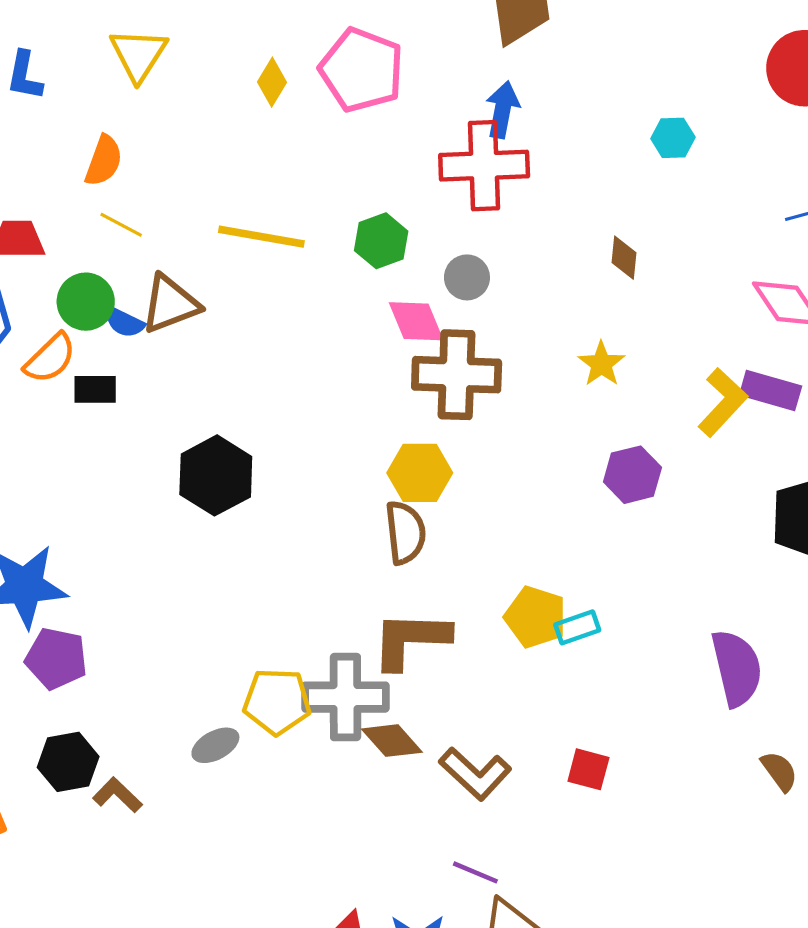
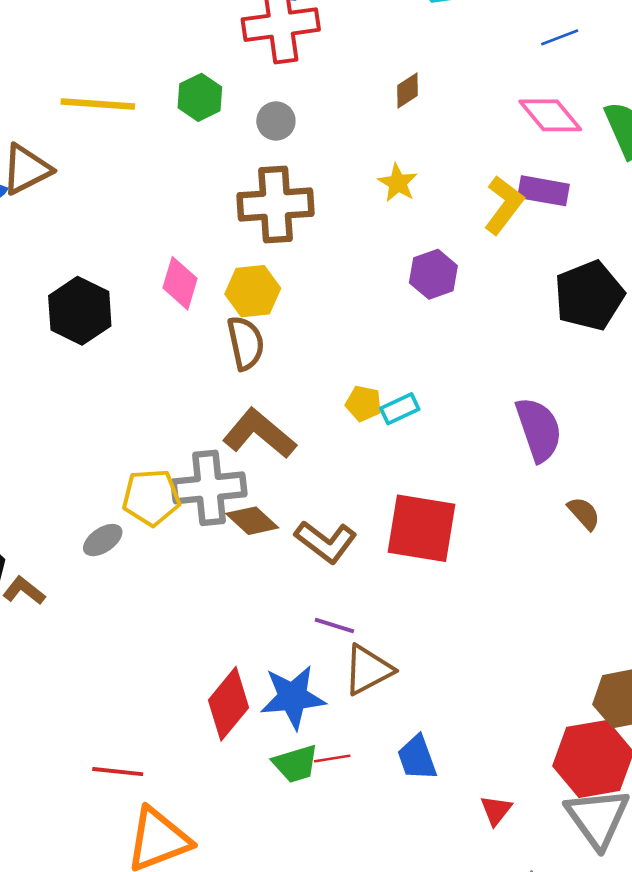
brown diamond: (624, 258) -> (408, 91), turned 57
pink diamond: (416, 321) -> (180, 283), moved, turned 45
yellow pentagon: (536, 617) -> (363, 403), size x0.7
brown L-shape: (411, 640) -> (259, 434), turned 44
red square: (588, 769) -> (422, 528), size x2.0

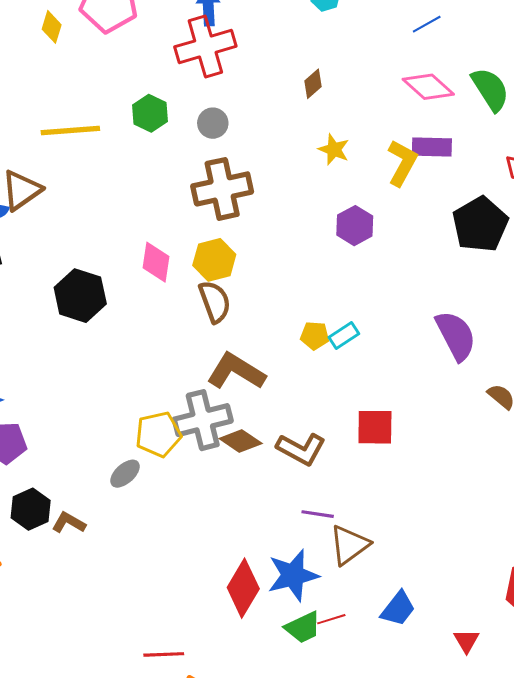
yellow star: (398, 183) -> (334, 149), moved
red square: (422, 528) -> (375, 427), size x0.7
blue trapezoid: (417, 758) -> (398, 609), turned -114

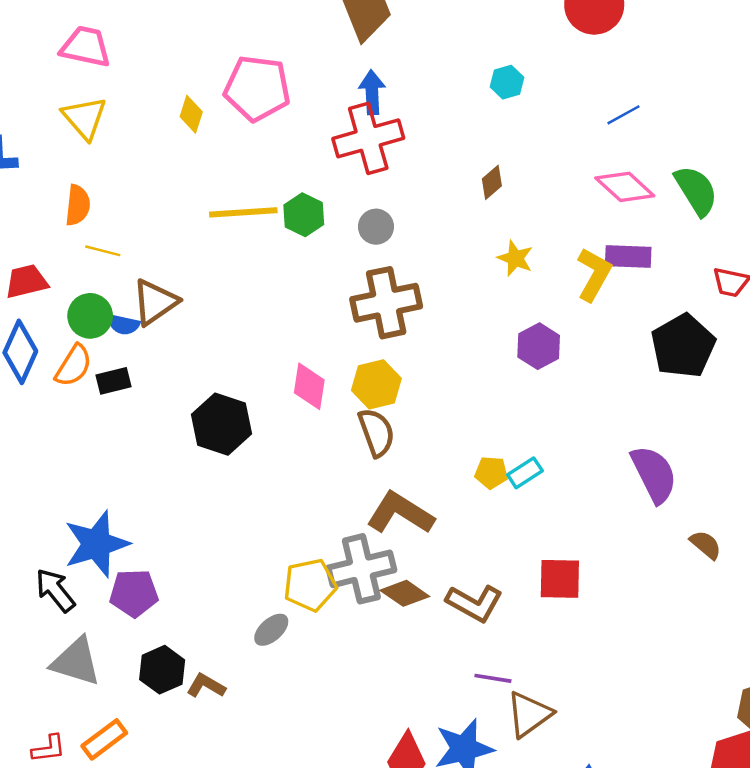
yellow line: (70, 130) -> (243, 212), moved

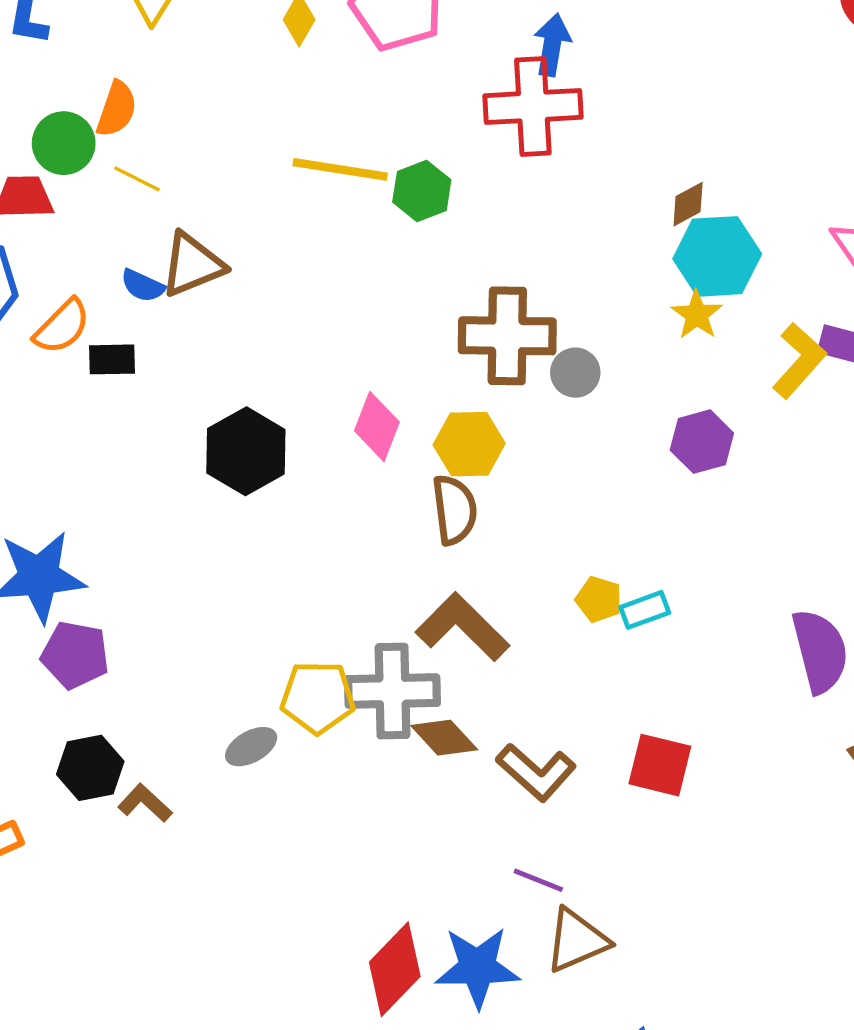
cyan hexagon: (507, 82) -> (717, 256), moved, size x1.8
gray circle: (376, 227) -> (575, 373), moved
green circle: (90, 316) -> (64, 143), moved

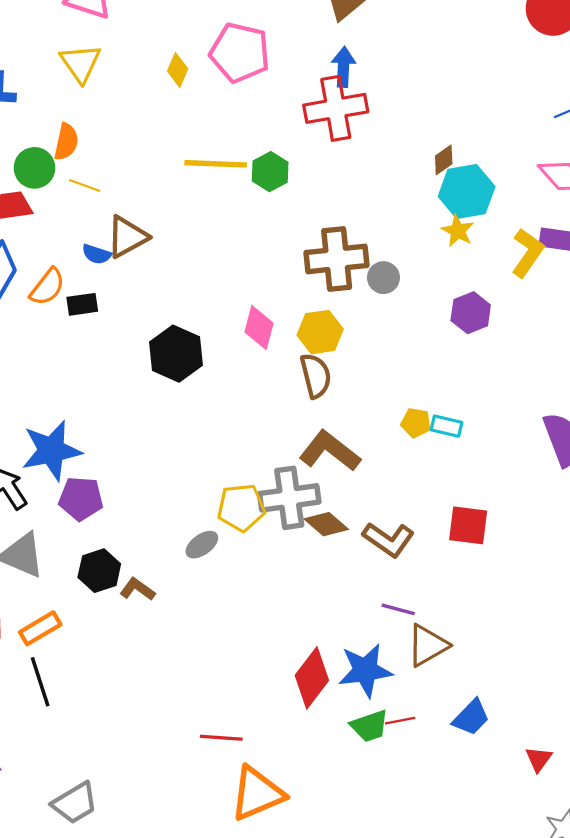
cyan rectangle: (645, 610) -> (446, 426), turned 40

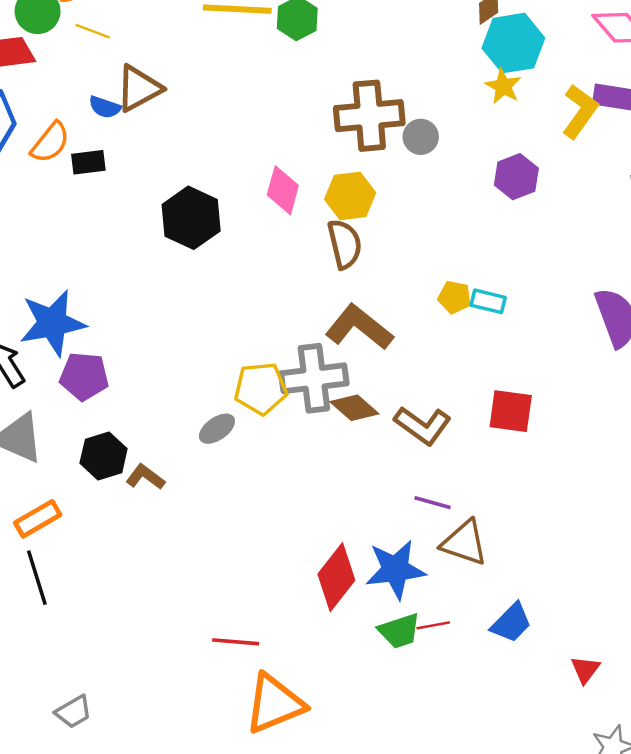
brown triangle: (428, 645) -> (464, 543), turned 48
gray trapezoid: (75, 803) -> (73, 712), size x0.7

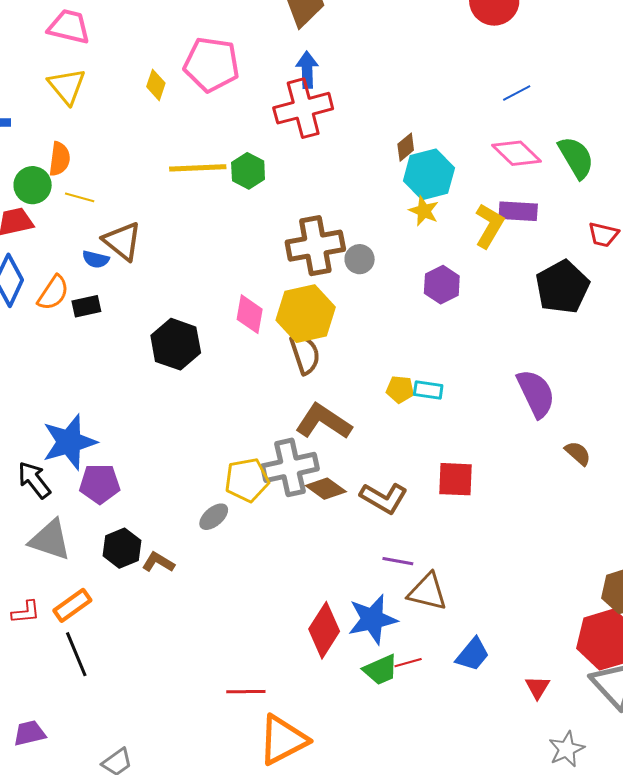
brown triangle: (139, 88) -> (122, 241), turned -48
yellow hexagon: (350, 196) -> (306, 314), size x1.4

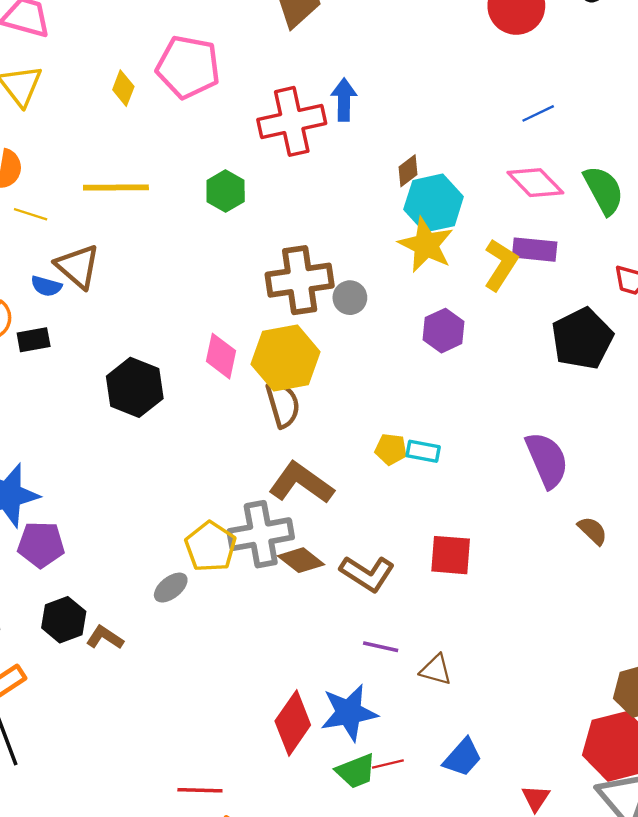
blue arrow: (307, 70) -> (344, 100), moved
yellow line: (198, 168) -> (116, 188), moved
yellow star: (424, 211) -> (426, 245), size x1.6
yellow pentagon: (247, 480) -> (211, 547), turned -30
brown triangle: (427, 592) -> (436, 670), moved, size x0.7

